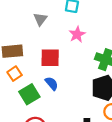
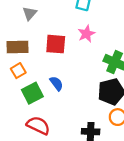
gray triangle: (40, 19) -> (30, 13), moved
red square: (50, 58) -> (56, 44), moved

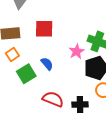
pink star: (86, 34) -> (77, 51), moved
red semicircle: (38, 125) -> (53, 99), moved

